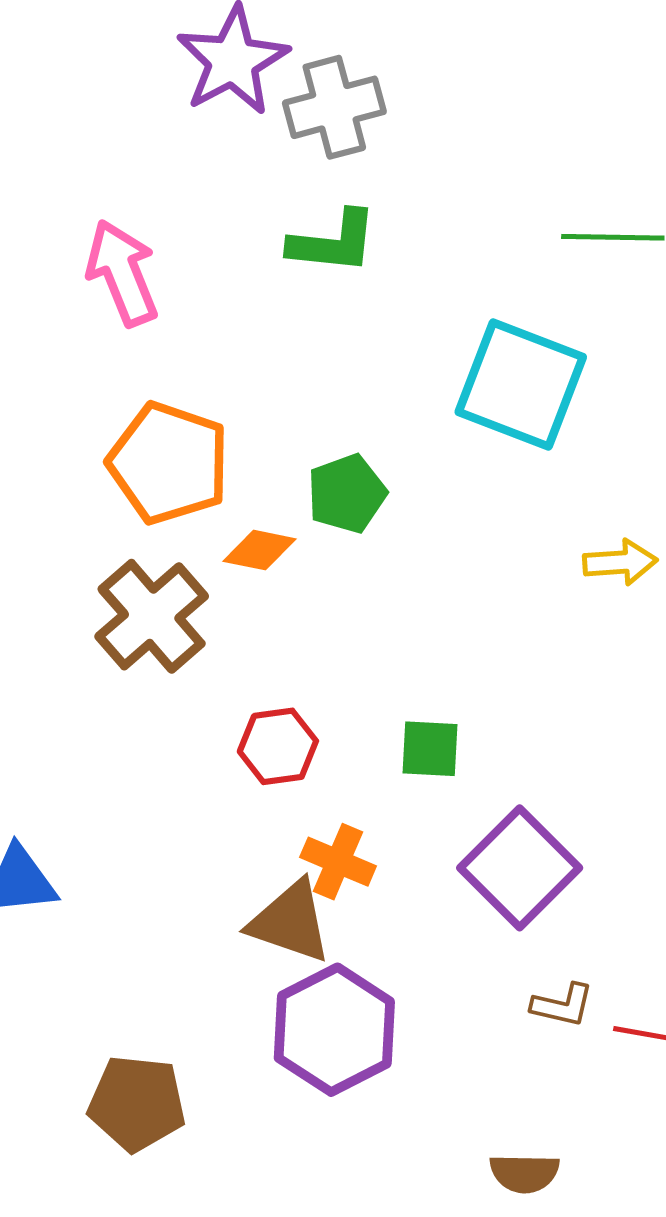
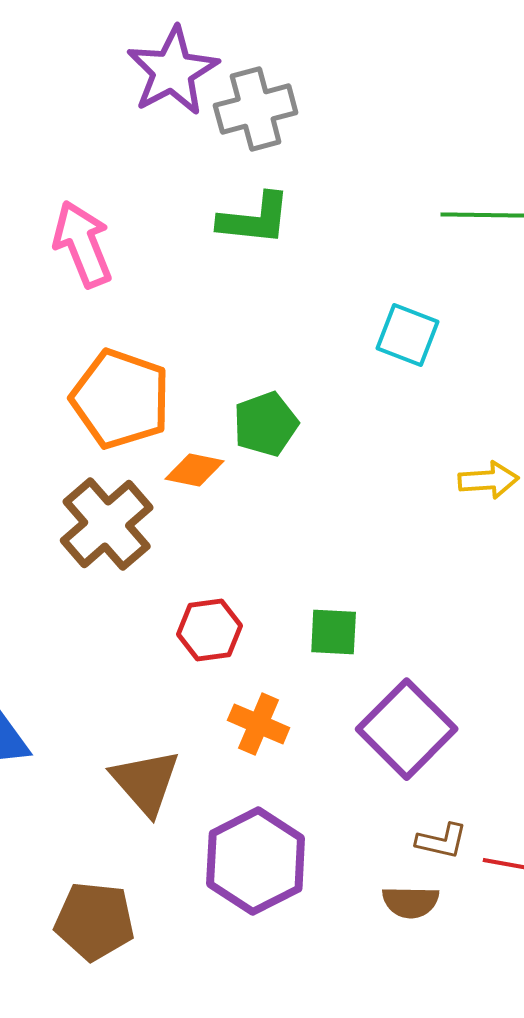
cyan square: (521, 384) -> (408, 335), size x0.6
brown triangle: (290, 922) -> (146, 782), moved, turned 30
brown semicircle: (524, 1173) -> (411, 902), moved

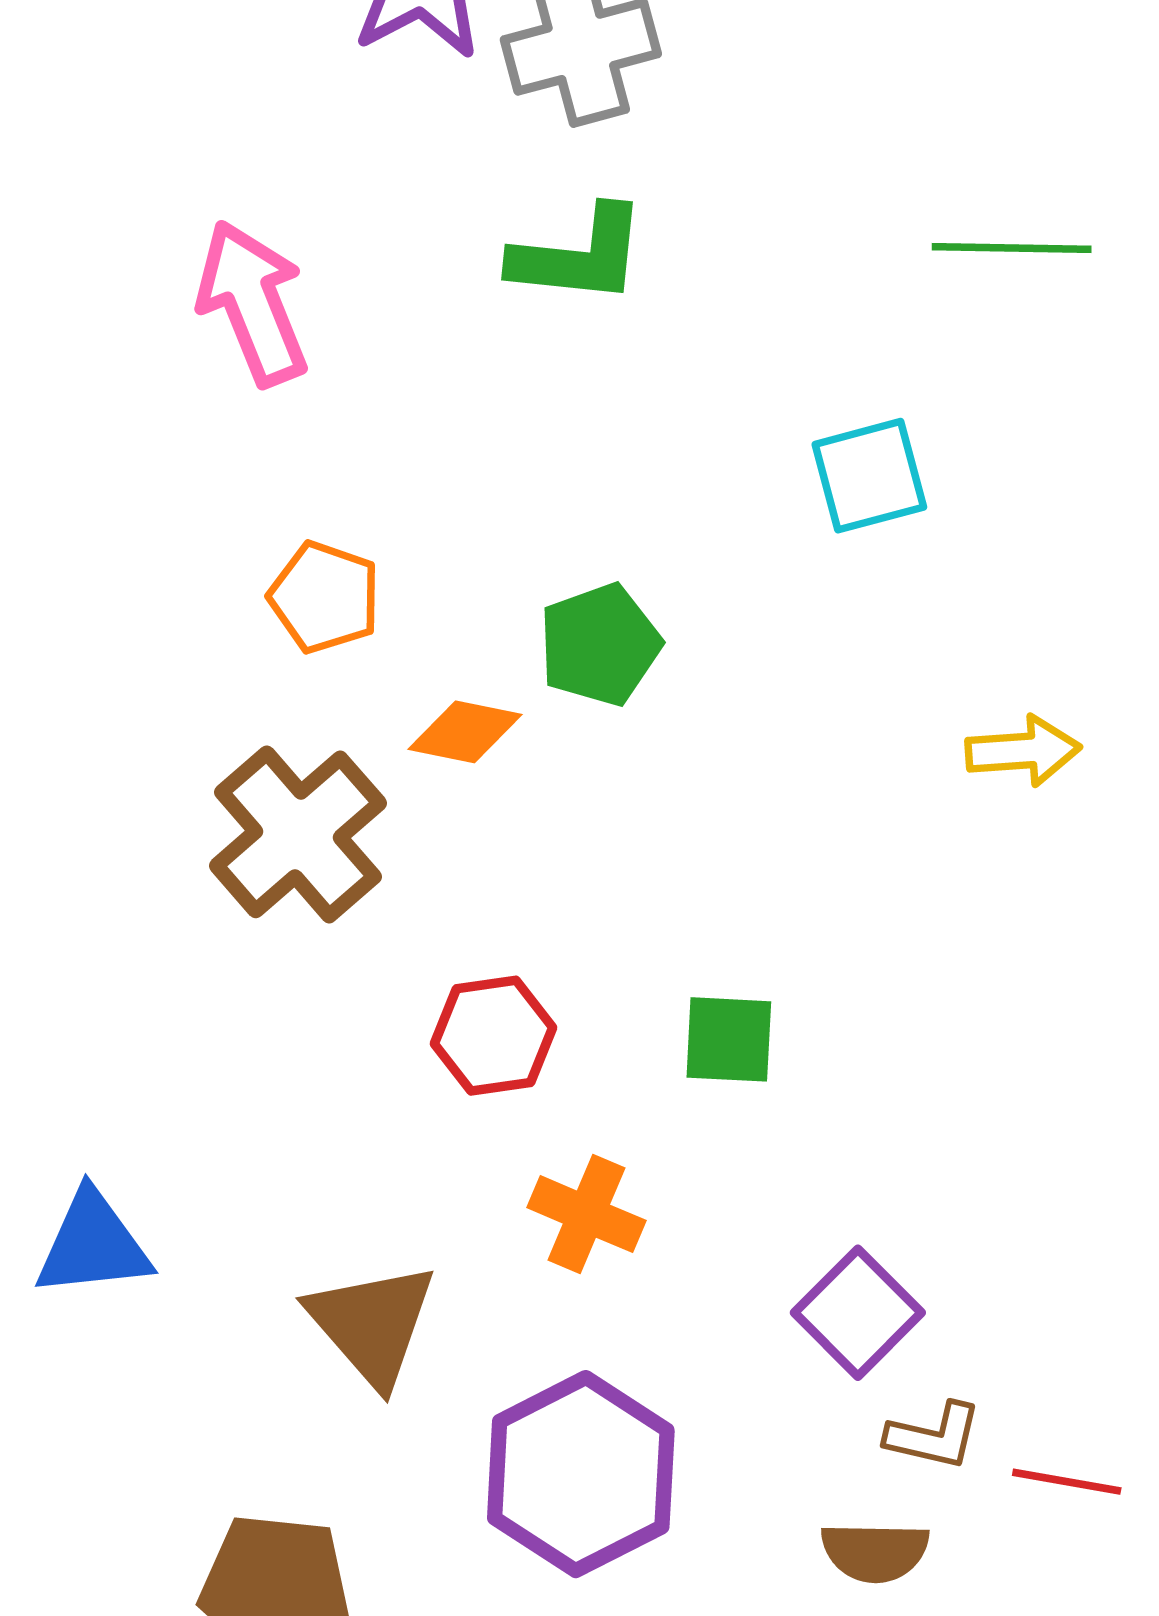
cyan square: (408, 335) -> (869, 476), turned -36
orange pentagon: (121, 399) -> (325, 597), size x0.6
purple square: (407, 729) -> (858, 1313), moved, size x0.7

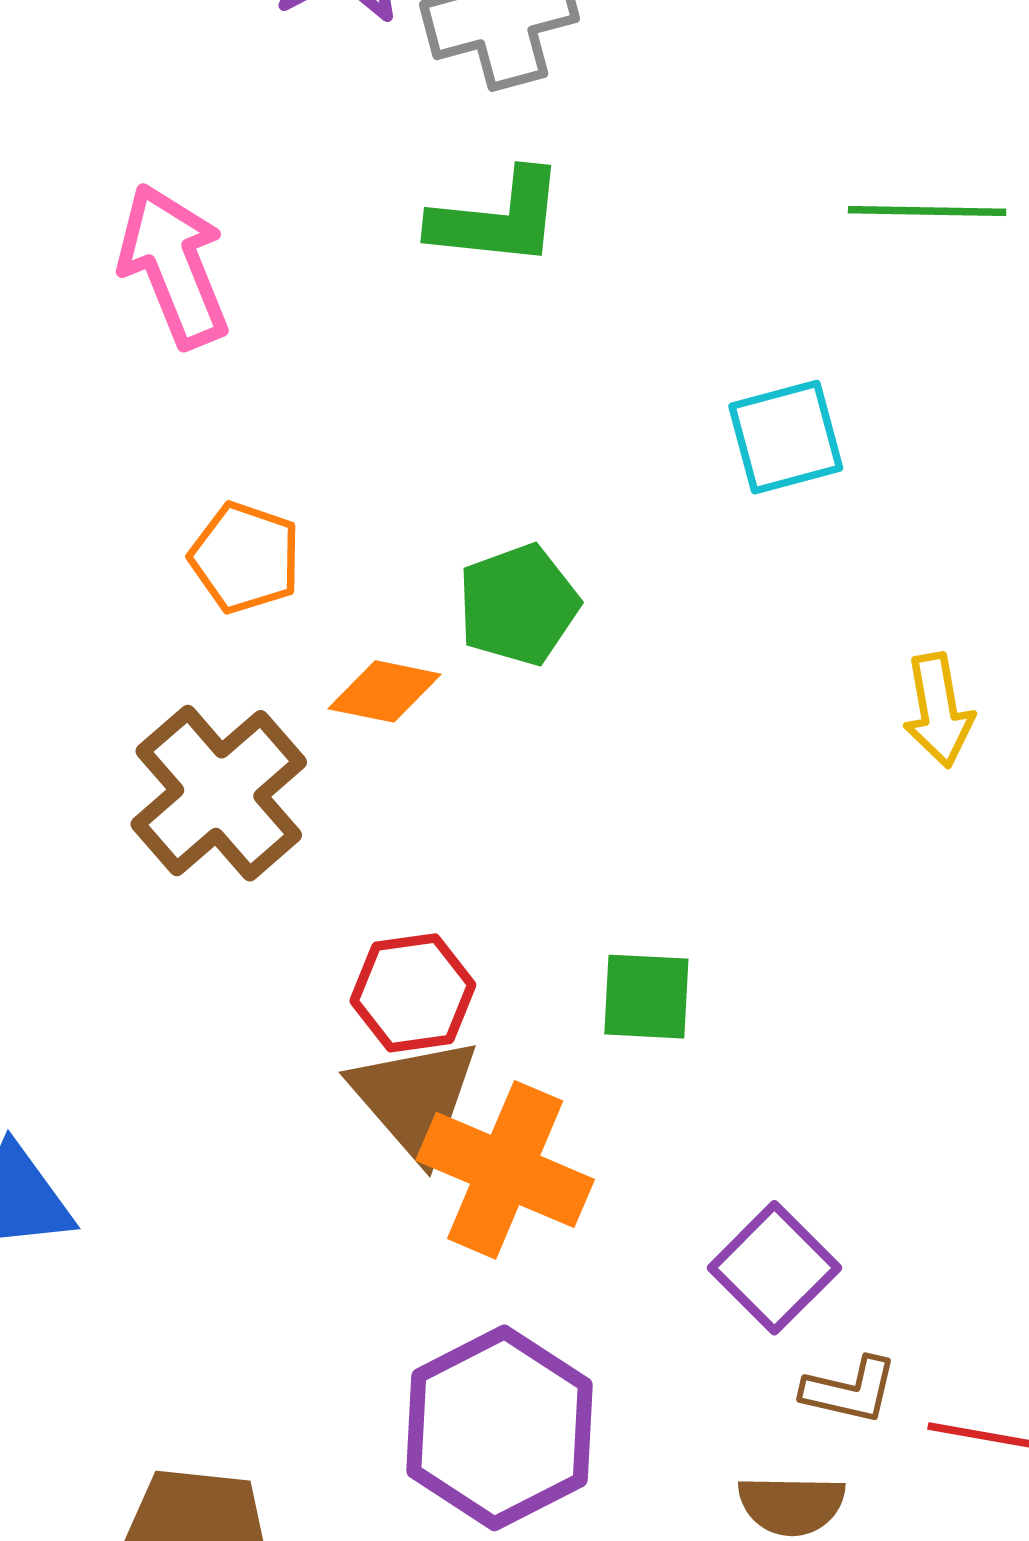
yellow arrow: (1023, 751) -> (938, 710), turned 84
orange cross: (586, 1214) -> (505, 1170), size x1.5
brown triangle: (372, 1324) -> (415, 1098), moved

